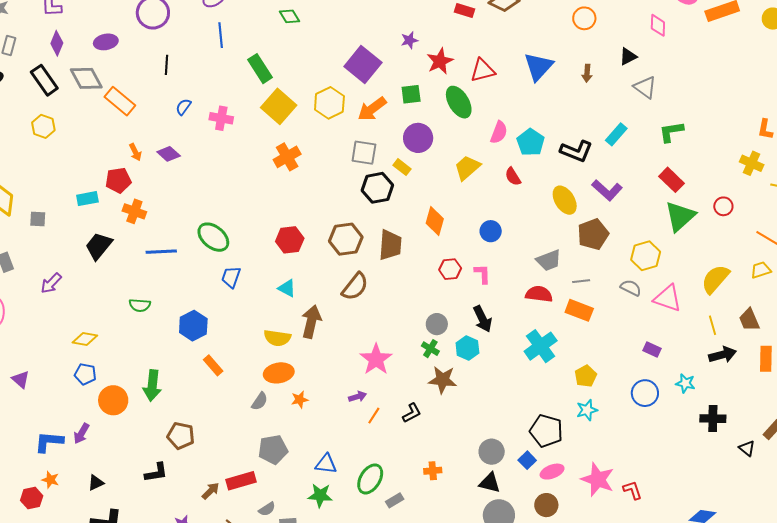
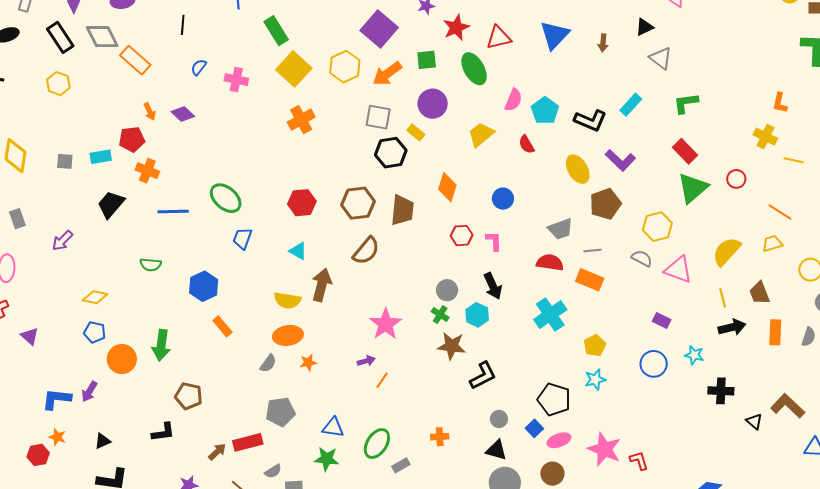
gray square: (38, 219) -> (65, 161), moved
black L-shape: (412, 413) -> (483, 376), moved, size x1.4
gray circle: (492, 452) -> (499, 419), size x0.7

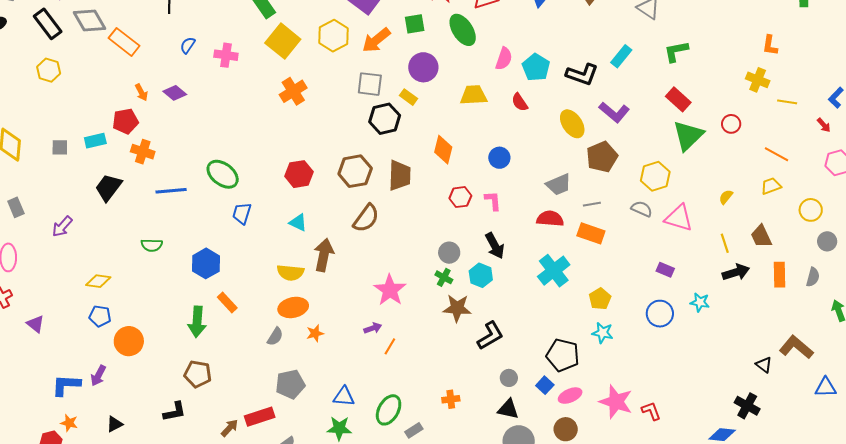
yellow trapezoid: (481, 134) -> (474, 95), turned 40
yellow semicircle: (727, 251) -> (726, 197), size x0.5
green arrow: (161, 345) -> (197, 322), moved
cyan star: (595, 380) -> (603, 333), turned 30
black cross: (721, 391) -> (747, 406), moved, turned 30

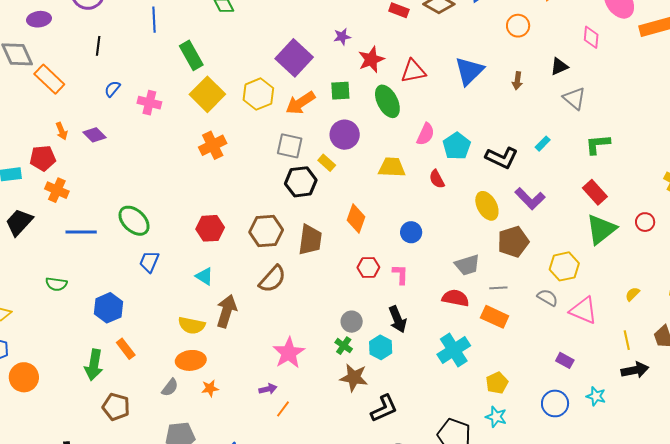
cyan rectangle: (621, 56) -> (543, 144), size x0.7
brown pentagon: (198, 374) -> (116, 407), moved

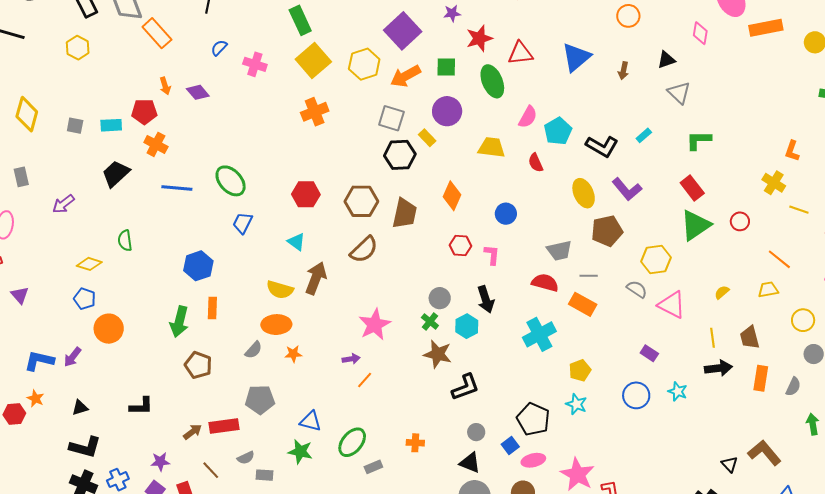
green semicircle: (56, 284) -> (125, 240), moved, turned 70
orange rectangle: (126, 349) -> (212, 308), turned 35

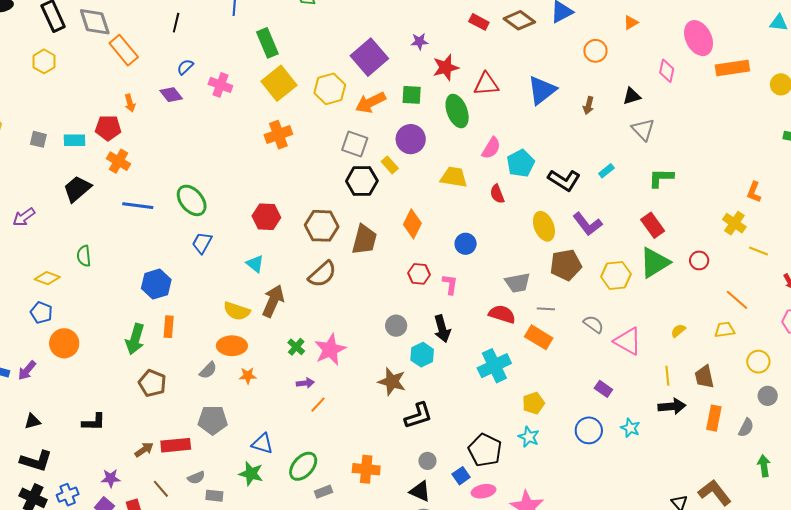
purple diamond: (198, 92) -> (171, 95), moved
yellow hexagon: (656, 260) -> (616, 275), moved
green cross: (430, 322) -> (296, 347), moved
orange cross: (415, 443) -> (366, 469), size x1.5

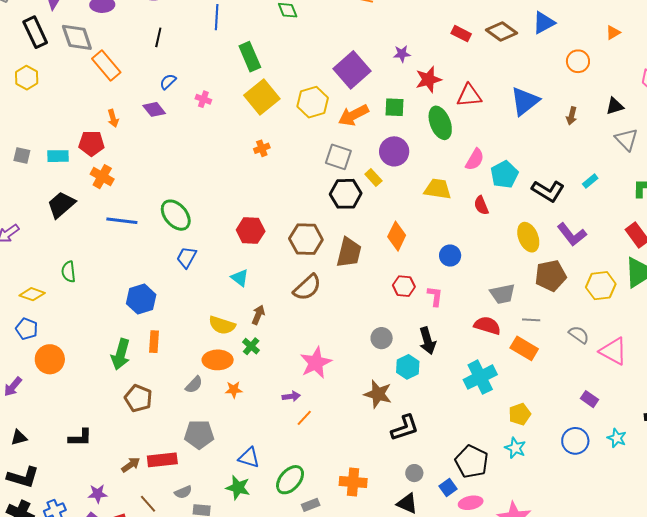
pink cross: (220, 85) -> (203, 99), size x0.7
orange cross: (278, 135) -> (262, 148), size x0.6
brown arrow: (273, 301) -> (258, 315), size x0.6
green cross: (296, 347) -> (251, 346), moved

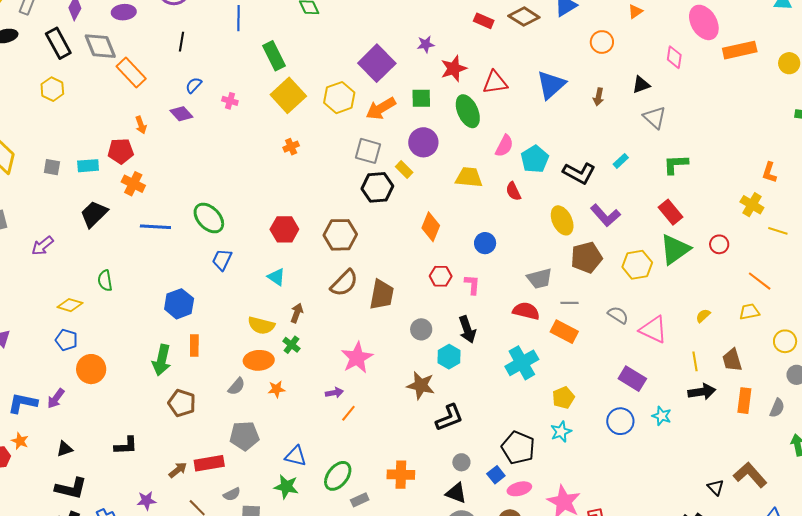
brown trapezoid: (349, 252) -> (382, 295), moved
purple rectangle: (590, 399) -> (632, 379), size x1.5
cyan star: (515, 448) -> (561, 432), turned 30

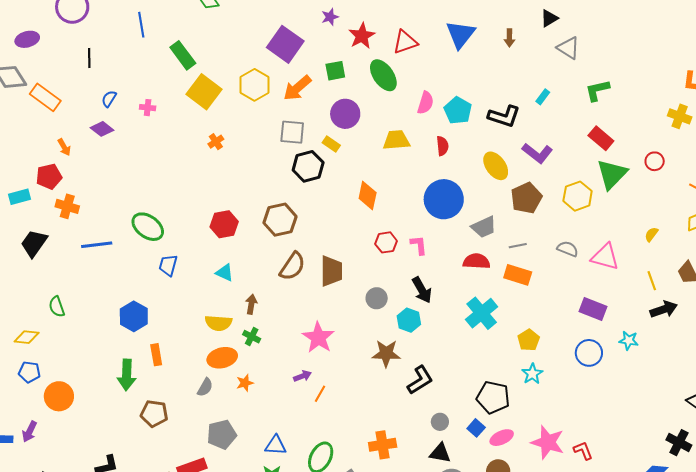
red semicircle: (513, 191) -> (442, 146), turned -150
blue circle: (485, 243) -> (444, 199), moved, size x1.8

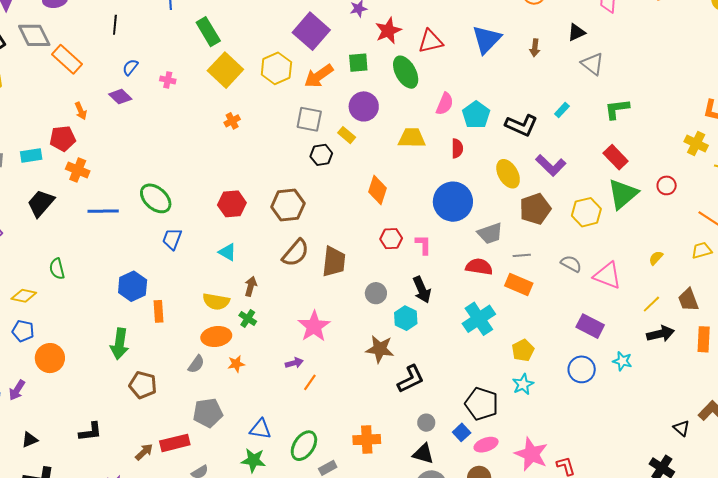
black hexagon: (308, 166) -> (321, 155), size x0.7
yellow line: (652, 281) -> (651, 304), turned 60
orange rectangle: (156, 355) -> (158, 311), moved

